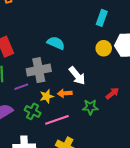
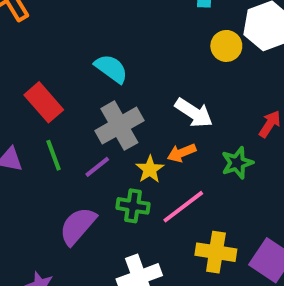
cyan semicircle: (56, 43) -> (111, 69), moved, turned 30

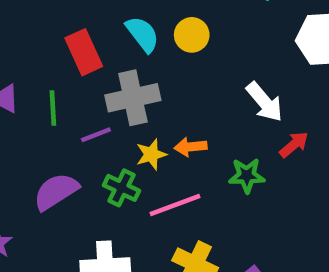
yellow circle: (226, 46) -> (192, 35), moved
red rectangle: (44, 102) -> (84, 52), moved
white arrow: (194, 113) -> (265, 102), moved

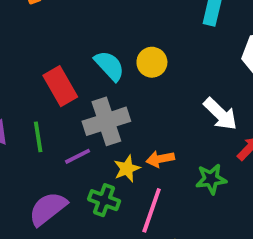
pink line: (175, 205) -> (152, 210), turned -45

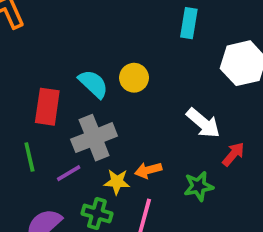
red rectangle: (60, 86) -> (47, 107), turned 42
yellow star: (127, 169) -> (117, 182), turned 30

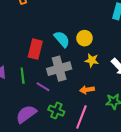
purple line: (69, 173) -> (43, 87), turned 56
yellow star: (117, 182) -> (92, 60), moved

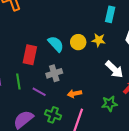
yellow star: (92, 60) -> (99, 40), moved
gray cross: (59, 69) -> (54, 73), size x0.7
orange arrow: (87, 90) -> (74, 94), moved

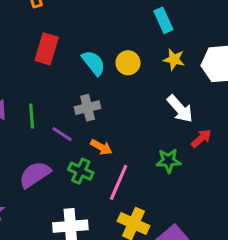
cyan rectangle: (110, 14) -> (163, 20), moved, turned -42
yellow star: (99, 40) -> (174, 59), moved
red rectangle: (30, 55) -> (47, 49), moved
orange arrow: (74, 94) -> (101, 147), moved, turned -144

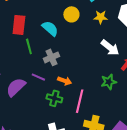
yellow circle: (128, 63) -> (71, 14), moved
green line: (32, 116) -> (29, 46), moved
purple semicircle: (35, 174) -> (16, 87), moved

